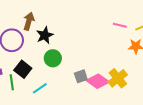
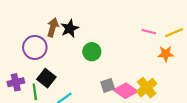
black star: (45, 35) -> (70, 28), moved
green circle: (53, 58) -> (92, 52), moved

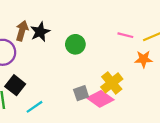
green circle: (92, 52) -> (75, 44), moved
yellow cross: (147, 88) -> (112, 83), moved

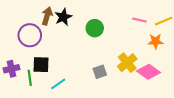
black square: (15, 85) -> (41, 65), turned -36
pink diamond: (100, 99) -> (148, 72), moved

